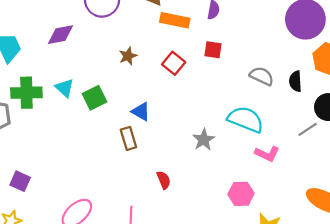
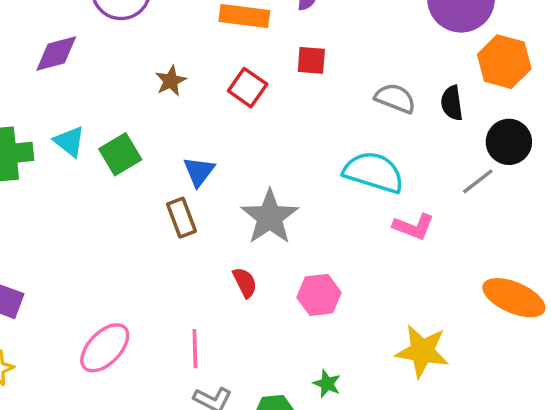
blue triangle: (141, 111) -> (199, 171), turned 42
gray star: (204, 140) -> (270, 217), moved, size x1.5
pink hexagon: (241, 194) -> (319, 295), moved

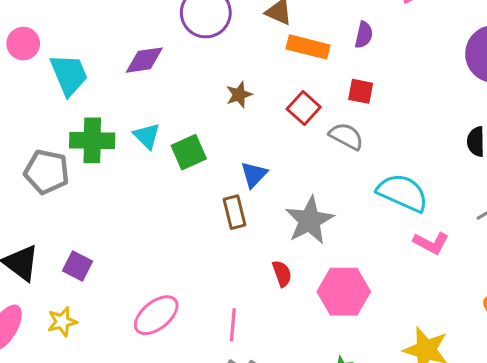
gray semicircle: (395, 98) -> (346, 136), moved
pink hexagon: (319, 295) -> (344, 292), size x1.4

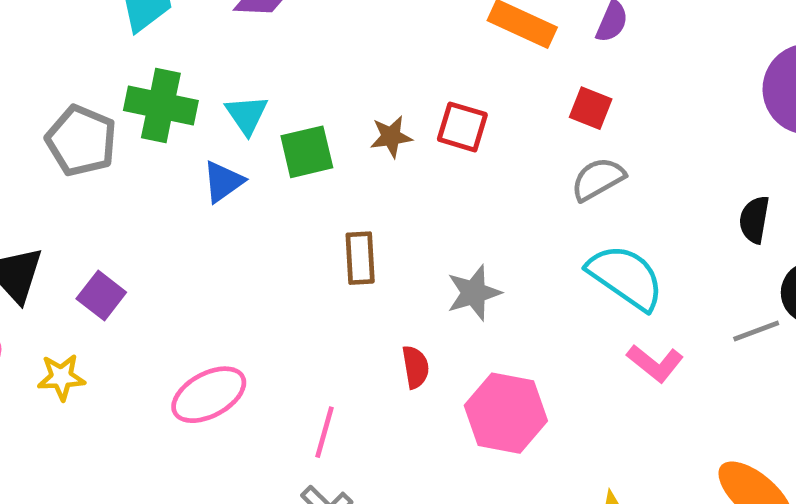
brown star: (239, 95) -> (391, 137), moved
red square: (304, 108) -> (462, 127), moved, turned -36
gray semicircle: (346, 136) -> (598, 179), moved, turned -68
blue triangle: (254, 175) -> (223, 182), moved
gray star: (310, 220) -> (474, 293), size x0.7

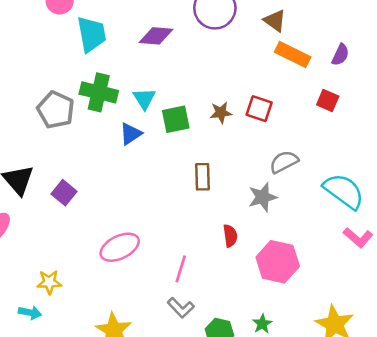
gray semicircle: (598, 179) -> (284, 162), moved
yellow star: (61, 377) -> (49, 282), moved

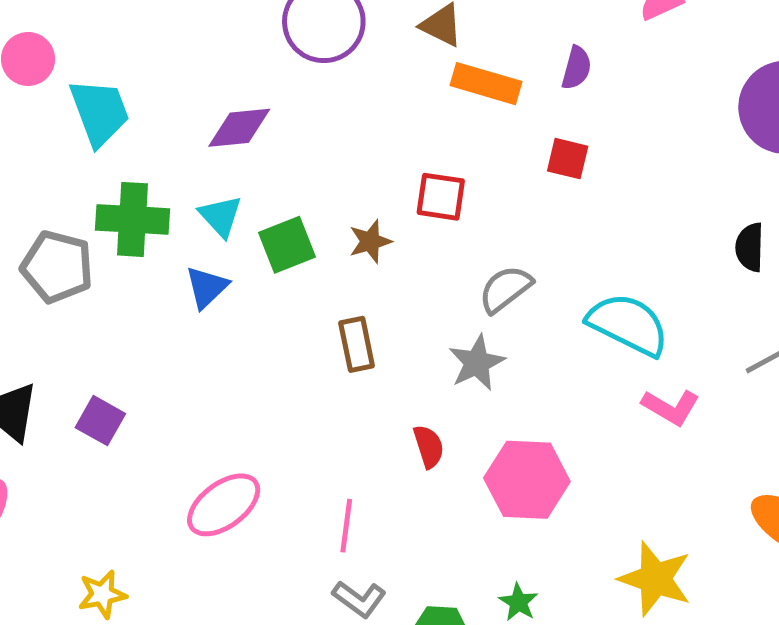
purple diamond: (156, 36) -> (239, 128), moved
brown star: (221, 113) -> (370, 241), moved

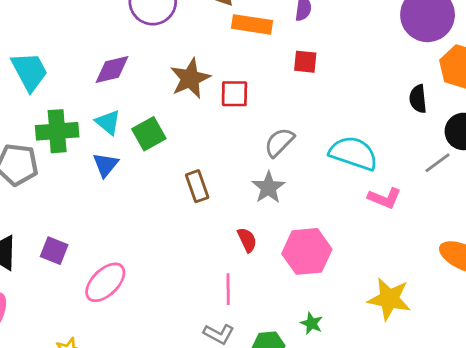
brown star: (370, 241) -> (190, 78), moved, size x1.6
pink ellipse: (224, 505) -> (105, 282), moved
pink line: (346, 526) -> (228, 289), moved

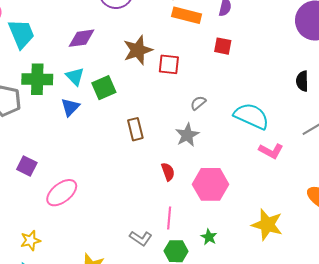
gray semicircle: (279, 142) -> (198, 103), size x0.7
pink line: (228, 289) -> (169, 218), moved

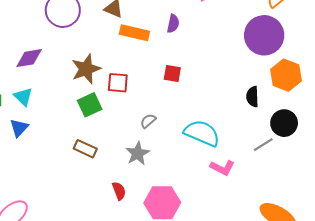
red square: (223, 46) -> (172, 74), moved
green square: (104, 88) -> (90, 105), moved
brown rectangle: (135, 129) -> (85, 149), turned -50

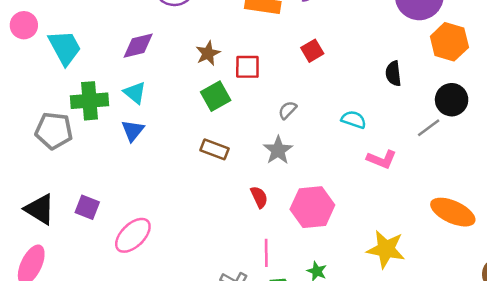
brown star: (86, 69) -> (208, 53), size x0.7
red square: (172, 74) -> (312, 51), turned -36
black semicircle: (252, 97) -> (393, 73), moved
cyan semicircle: (202, 133) -> (354, 120), size x0.6

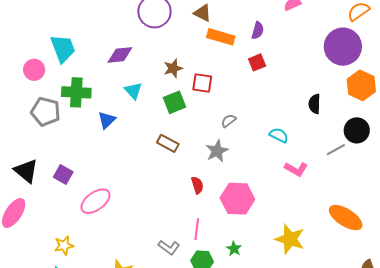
pink circle: (24, 25) -> (34, 70), moved
red square: (312, 51) -> (257, 62), moved
cyan triangle: (135, 93) -> (133, 91), moved

